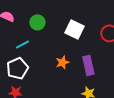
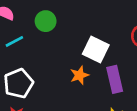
white square: (74, 29) -> (96, 50), moved
cyan line: (22, 44) -> (14, 41), moved

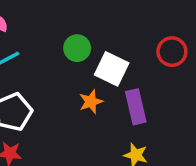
green circle: (46, 21) -> (77, 48), moved

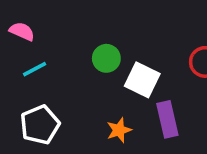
orange star: (91, 102) -> (119, 130), moved

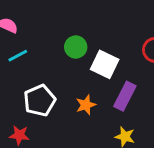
purple rectangle: (167, 119) -> (125, 96), turned 40
white pentagon: (40, 125) -> (40, 100), moved

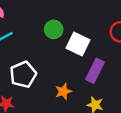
orange star: (86, 105) -> (63, 91), moved

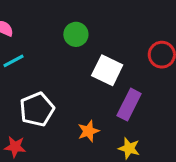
green circle: (54, 29) -> (76, 34), moved

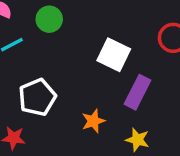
green circle: (76, 34) -> (49, 19), moved

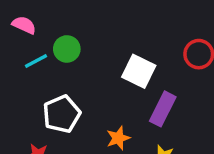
green circle: (49, 19) -> (67, 49), moved

